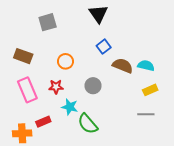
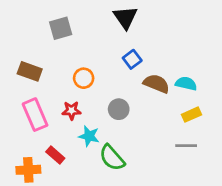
red rectangle: (43, 122) -> (55, 155), turned 64

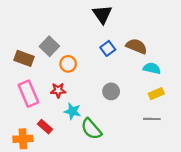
gray square: (61, 28) -> (49, 46), moved, turned -30
brown semicircle: (156, 84) -> (136, 46), moved
gray circle: (119, 109) -> (111, 91), moved

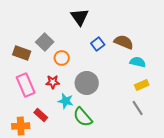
black triangle: (102, 14) -> (80, 17), moved
gray circle: (111, 91) -> (87, 83), moved, size x1.5
gray line: (152, 119) -> (138, 108), turned 56

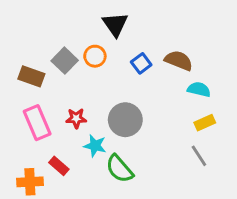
orange circle: (62, 58) -> (95, 56), moved

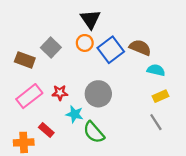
orange circle: (95, 56) -> (85, 43), moved
blue square: (141, 63) -> (111, 50), size x1.6
pink rectangle: (37, 123) -> (29, 96), turned 75

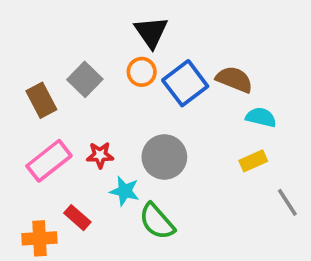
brown rectangle: (25, 60) -> (41, 100), turned 42
yellow rectangle: (160, 96) -> (253, 161), moved
gray line: (156, 122) -> (287, 202), moved

